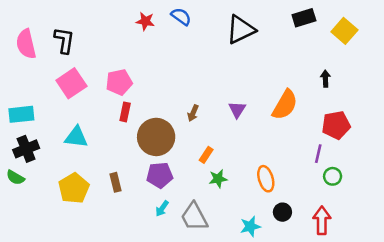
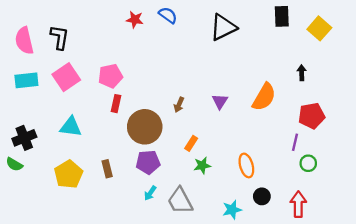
black rectangle: (304, 18) -> (282, 16), turned -75
cyan rectangle: (21, 114) -> (26, 80), moved

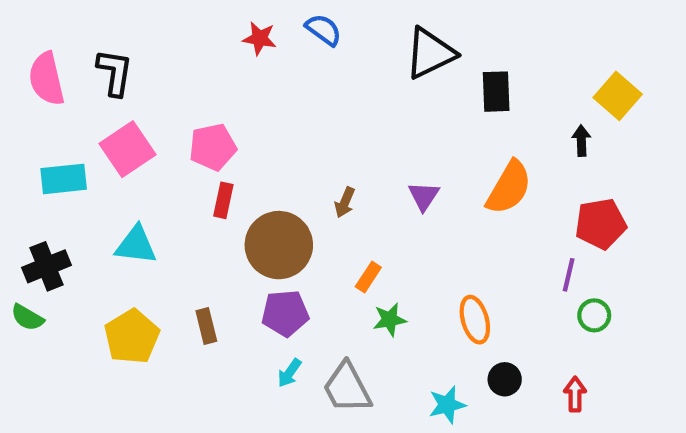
black rectangle: (282, 16) -> (496, 92), moved
yellow square: (319, 28) -> (618, 96), moved
cyan rectangle: (26, 80) -> (64, 179), moved
red arrow: (298, 204) -> (575, 394), size x0.7

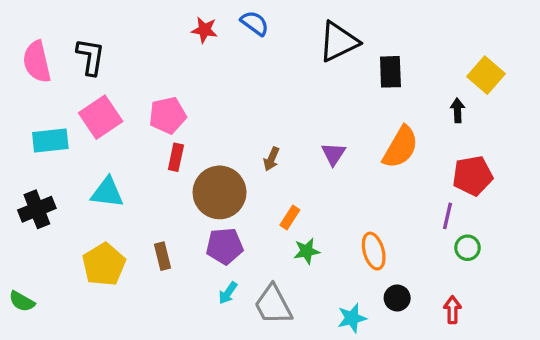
green semicircle: (27, 317) -> (22, 301), moved

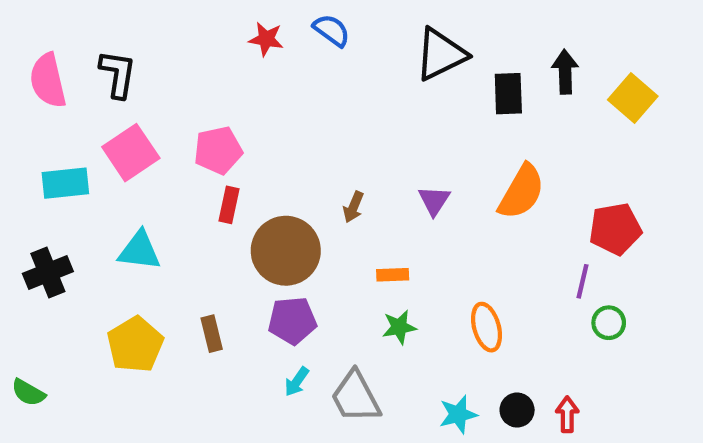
black arrow: (457, 110) -> (565, 72), moved, size x1.4
orange rectangle: (290, 218) -> (393, 275), moved, turned 55
black circle: (397, 298) -> (517, 410), moved
red arrow: (452, 310) -> (567, 414), moved

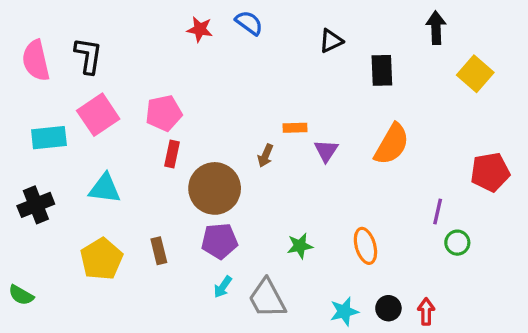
black triangle: (441, 54) -> (331, 41), size x0.6
black arrow: (565, 72) -> (436, 28), moved
red pentagon: (615, 229) -> (490, 172), moved
orange rectangle: (393, 275) -> (295, 128), moved

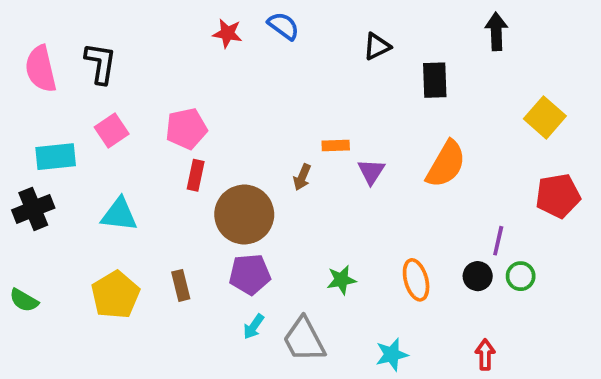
yellow square: (475, 74) -> (545, 117), moved
pink square: (98, 115) -> (112, 130), size x0.7
black cross: (36, 205) -> (33, 209), moved
green semicircle: (21, 295) -> (24, 300), moved
black circle: (388, 308) -> (478, 276), moved

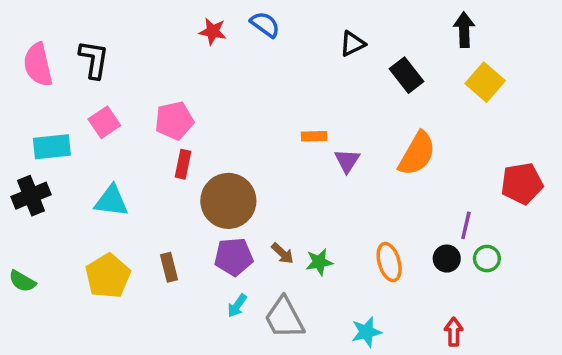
black rectangle: (435, 80) -> (407, 75), turned -36
yellow square: (545, 117) -> (485, 82), moved
brown arrow: (302, 177) -> (283, 253), moved, turned -70

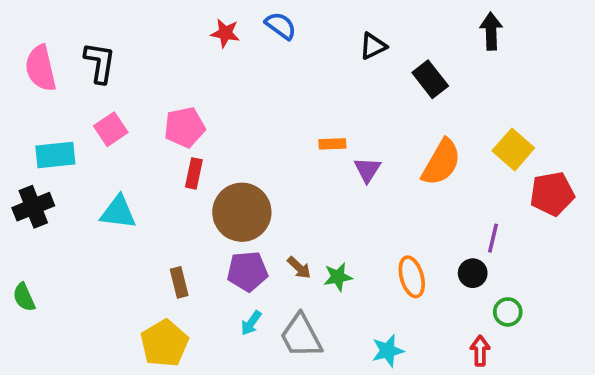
yellow square: (485, 82) -> (513, 149), moved
green circle: (487, 259) -> (508, 312), moved
yellow pentagon: (108, 276) -> (164, 343), moved
green semicircle: (22, 281) -> (24, 297), turned 36

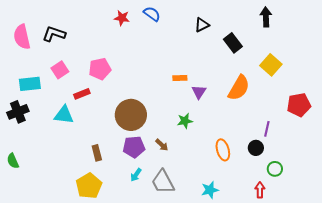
black L-shape: (100, 63) -> (54, 34), turned -80
yellow square: (513, 149) -> (271, 65), moved
red rectangle: (194, 173) -> (82, 94), moved, turned 56
green star: (338, 277) -> (185, 121), moved

